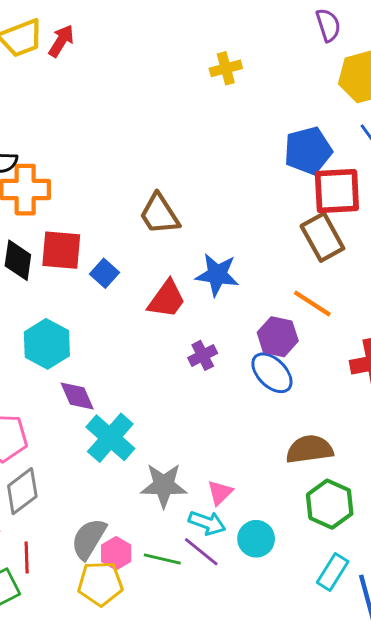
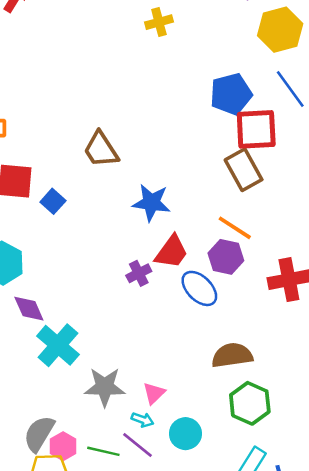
red trapezoid: (167, 299) -> (172, 252), moved
purple hexagon: (278, 337) -> (226, 257), moved
cyan arrow: (207, 523) -> (143, 420), size x0.7

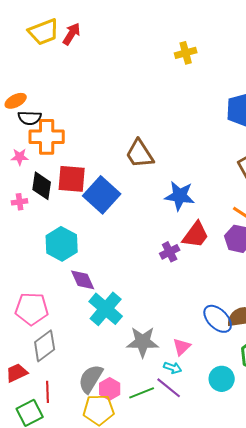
blue square: (53, 201) -> (102, 195), size x1.8
blue ellipse: (199, 288) -> (218, 319), moved
cyan circle: (185, 434) -> (222, 379), moved
green line: (103, 451) -> (142, 393), turned -35

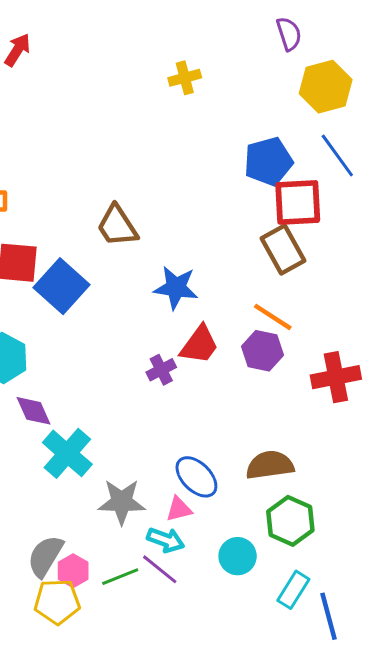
blue ellipse: (218, 319) -> (196, 477), moved
pink triangle: (182, 347) -> (179, 509), turned 30
cyan arrow: (173, 368) -> (166, 540), size x1.4

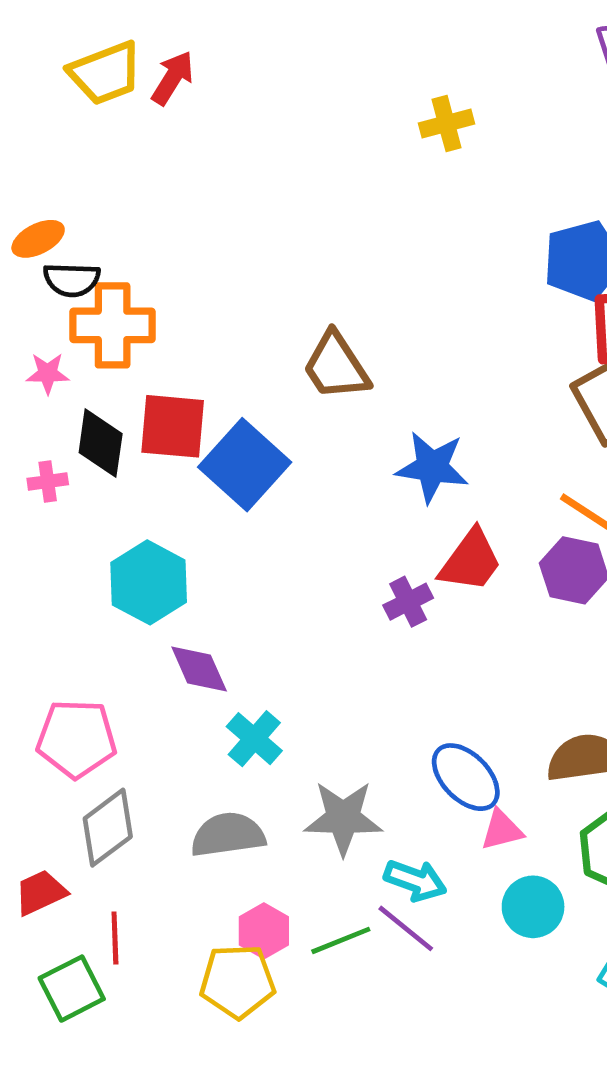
cyan cross: (67, 453) -> (254, 739), size x0.7
pink triangle: (179, 509) -> (502, 830), moved
gray semicircle: (45, 556) -> (228, 835), moved, turned 51

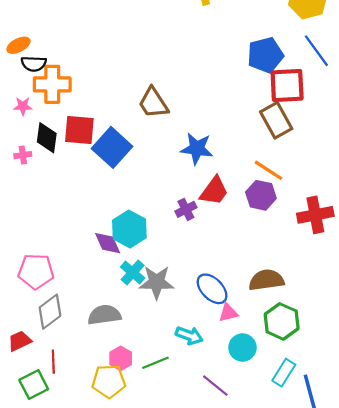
cyan hexagon: (149, 582) -> (129, 229), moved
purple diamond: (199, 669) -> (108, 243), moved
cyan cross: (254, 739) -> (133, 272), moved
gray star: (343, 818) -> (157, 282), moved
purple line: (406, 928) -> (215, 386), moved

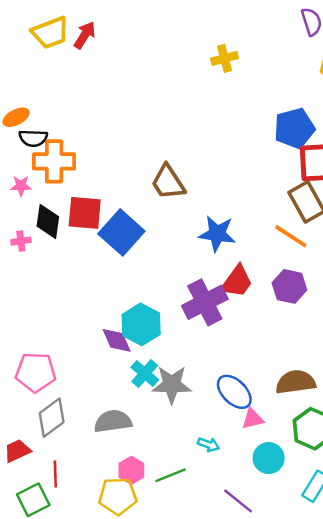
orange line: (269, 170) -> (291, 236), moved
purple cross: (186, 209) -> (205, 302), size x1.8
cyan arrow: (189, 336) -> (209, 445), size x0.7

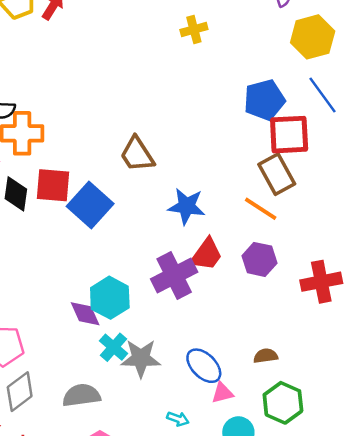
brown semicircle: (296, 382) -> (266, 356), size x0.6

